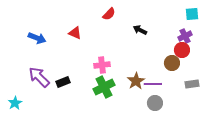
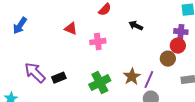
purple cross: (185, 36) -> (181, 32), turned 32
blue arrow: (37, 38) -> (20, 26), moved, turned 102
pink cross: (102, 65) -> (98, 42), moved
purple line: (153, 84) -> (149, 80), turned -66

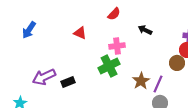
pink cross: (98, 42) -> (117, 46), moved
purple arrow: (35, 73) -> (44, 77), turned -70
green cross: (100, 83) -> (109, 66), moved

